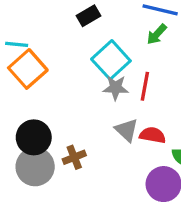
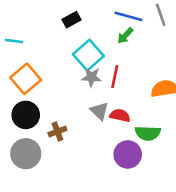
orange square: (28, 69) -> (26, 79), moved
gray circle: (35, 167) -> (26, 154), moved

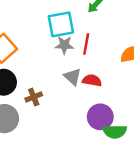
cyan square: (88, 55) -> (61, 24), turned 32
green semicircle: (148, 133) -> (115, 132), moved

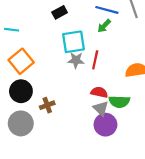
gray triangle: (73, 77) -> (101, 108), moved
green semicircle: (115, 132) -> (119, 102), moved

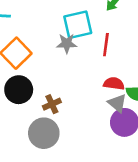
gray star: (76, 60) -> (67, 43), moved
gray circle: (21, 123) -> (44, 133), moved

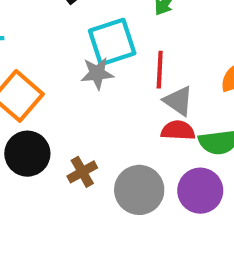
gray triangle: (117, 103) -> (178, 101), moved
gray circle: (44, 133) -> (139, 190), moved

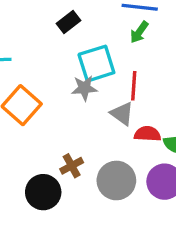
gray triangle: (178, 101) -> (122, 114), moved
black circle: (27, 154) -> (43, 192), moved

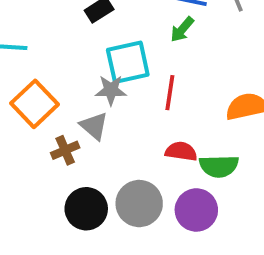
gray triangle: (122, 114) -> (94, 126), moved
brown cross: (72, 166) -> (65, 150), moved
black circle: (43, 192) -> (86, 209), moved

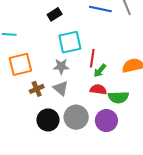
green arrow: (182, 29) -> (100, 71), moved
gray star: (111, 90) -> (61, 66), moved
orange square: (34, 104) -> (20, 64), turned 30
gray triangle: (94, 126) -> (61, 88), moved

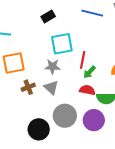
black circle: (48, 120) -> (39, 129), moved

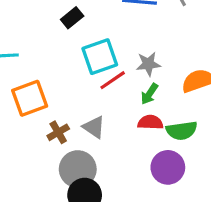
red line: (83, 60) -> (113, 80), moved, turned 54
gray star: (53, 67) -> (148, 64), moved
gray circle: (65, 116) -> (78, 169), moved

